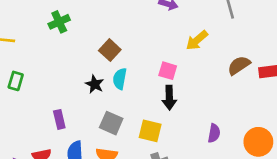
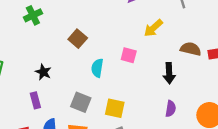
brown semicircle: (239, 65) -> (191, 49), turned 48
cyan semicircle: (120, 79) -> (97, 68), moved
black star: (95, 84) -> (43, 72), moved
black arrow: (169, 98) -> (169, 73), moved

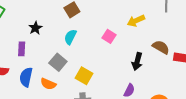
cyan semicircle: (97, 68) -> (70, 37), moved

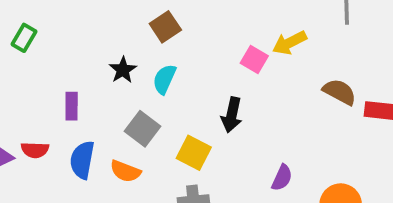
black star: (35, 28) -> (123, 70), moved
pink square: (109, 36) -> (254, 60), moved
black arrow: (137, 61) -> (232, 115), moved

